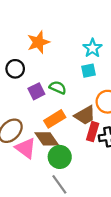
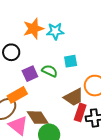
cyan star: (93, 48) -> (55, 31), moved, turned 30
cyan square: (88, 71) -> (71, 61), moved
orange rectangle: (55, 119) -> (17, 95), moved

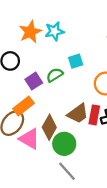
green semicircle: (50, 71) -> (55, 75), turned -49
brown trapezoid: (74, 97) -> (78, 114), moved
brown diamond: (38, 118) -> (49, 127), turned 70

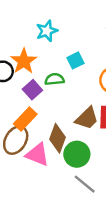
orange star: (30, 32) -> (24, 61), moved
green semicircle: (55, 75) -> (55, 79), turned 35

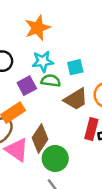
cyan star: (47, 31) -> (43, 61), moved
orange star: (24, 61) -> (38, 28), moved
brown trapezoid: (87, 118) -> (76, 99), moved

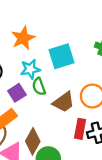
cyan square: (75, 67) -> (61, 56), moved, size x1.6
green semicircle: (51, 81) -> (39, 87), turned -114

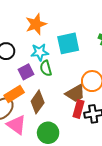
brown trapezoid: (64, 102) -> (75, 93), moved
brown diamond: (33, 141) -> (38, 102), moved

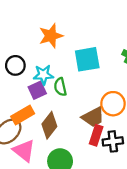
cyan star: (40, 52) -> (43, 75), moved

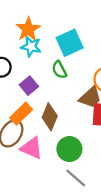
cyan star: (43, 75) -> (31, 47), moved, turned 30
green semicircle: (60, 87) -> (59, 70), moved

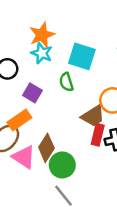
cyan square: (70, 43) -> (82, 56), turned 32
purple square: (29, 86) -> (32, 93), turned -30
brown diamond: (50, 117) -> (46, 148), moved

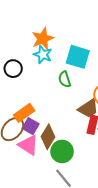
purple square: (32, 93) -> (31, 126), moved

